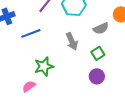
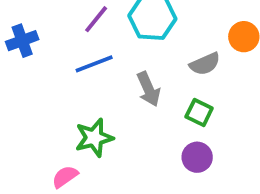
blue line: (31, 33) -> (94, 64), moved
green square: (98, 53) -> (199, 112), turned -32

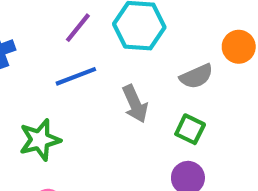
green star: (94, 138) -> (40, 140), moved

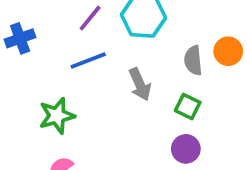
orange circle: (239, 47) -> (228, 51), moved
gray semicircle: (196, 76) -> (193, 60), turned 108

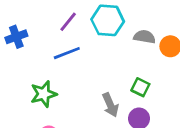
gray semicircle: (193, 60) -> (144, 37), moved, turned 105
gray arrow: (140, 84) -> (110, 105), moved

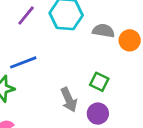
blue line: (67, 53) -> (23, 62), moved

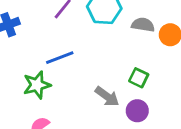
gray arrow: (69, 100) -> (107, 96), turned -30

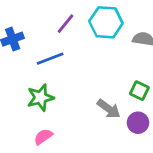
blue line: (60, 58) -> (50, 59), moved

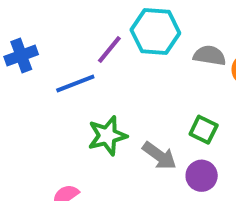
purple line: (65, 24) -> (109, 49), moved
green star: (40, 98) -> (107, 136), moved

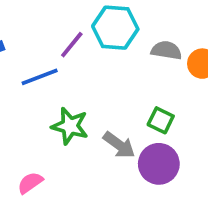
green star: (107, 136) -> (70, 126), turned 30
purple circle: (202, 176) -> (159, 164), size x1.4

